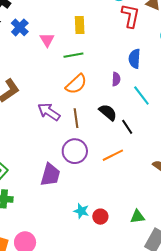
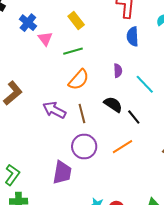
yellow rectangle: (80, 25) -> (76, 21), turned -30
blue cross: (20, 27) -> (28, 23), moved
blue semicircle: (135, 59) -> (133, 36), moved

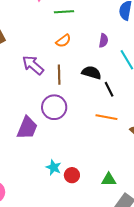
orange semicircle: (79, 80) -> (63, 41), size x0.7
black semicircle: (113, 104) -> (92, 73), turned -30
orange line: (122, 147) -> (106, 117), moved, turned 30

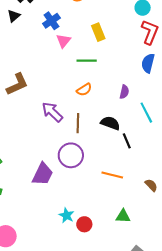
orange line: (106, 117) -> (112, 175), moved
green triangle: (109, 180) -> (123, 216), moved

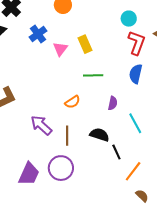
pink triangle: (63, 41) -> (60, 49), moved
green line: (87, 61) -> (93, 75), moved
purple trapezoid: (43, 174) -> (29, 174), moved
orange line: (112, 175) -> (133, 171), moved, turned -65

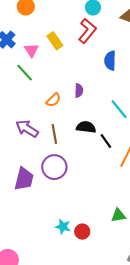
red L-shape: (137, 43) -> (87, 31), moved, turned 30
green line: (93, 75) -> (25, 73), moved, turned 60
purple semicircle: (113, 103) -> (79, 90), moved

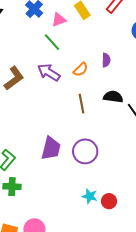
pink triangle: (31, 50) -> (59, 20), turned 42
purple arrow: (27, 129) -> (49, 72), moved
purple circle: (54, 167) -> (85, 151), moved

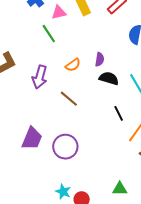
purple arrow: (49, 72) -> (40, 77), moved, turned -115
black semicircle: (113, 97) -> (109, 78), moved
brown line: (81, 104) -> (69, 99), turned -48

